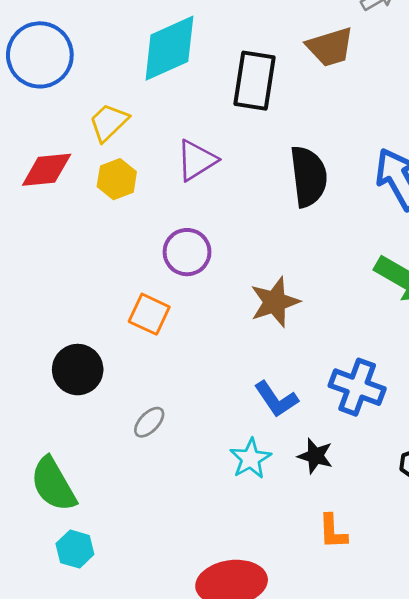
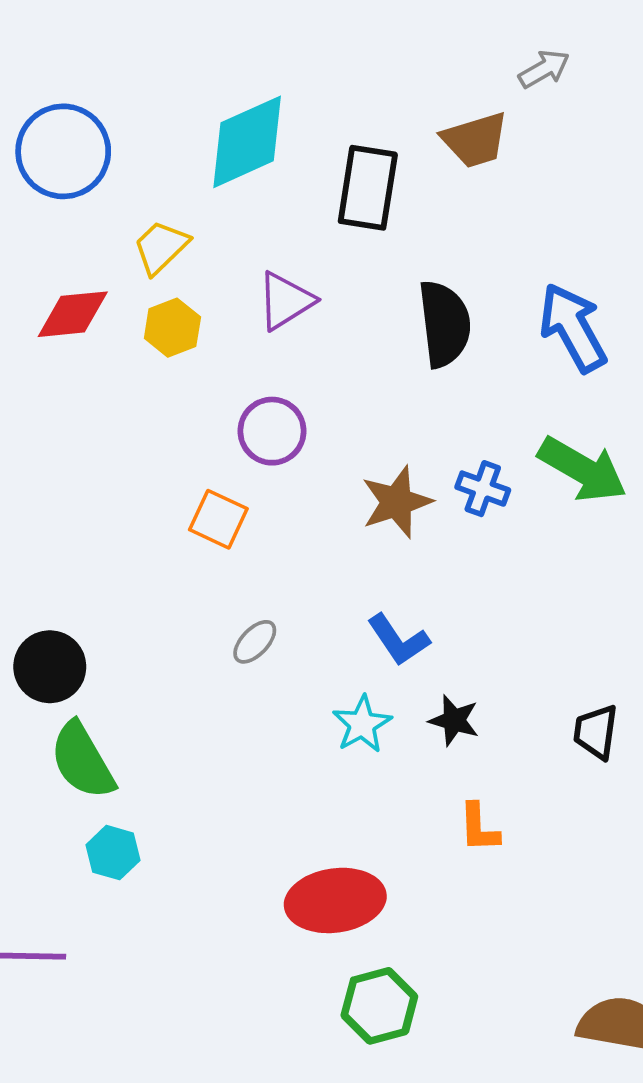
black circle: (78, 370) -> (50, 667), moved
blue cross: (357, 387) -> (483, 489), moved, size x0.7
gray ellipse: (149, 422) -> (255, 642), moved

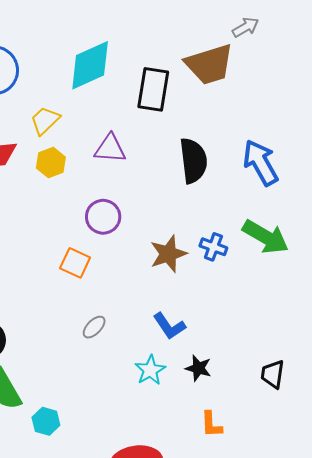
brown trapezoid: (475, 140) -> (209, 64), size x1.4
purple triangle: (285, 301) -> (110, 149), turned 36
cyan hexagon: (113, 853) -> (46, 421), moved

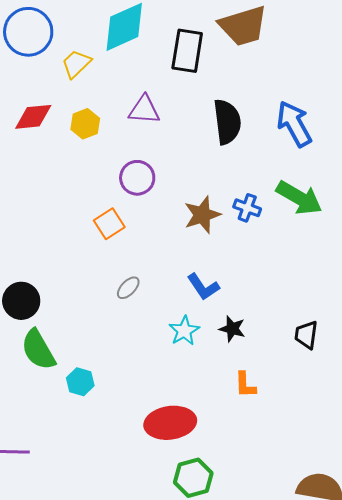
yellow trapezoid: (45, 120) -> (76, 64), moved
orange square: (75, 263) -> (109, 224), turned 32

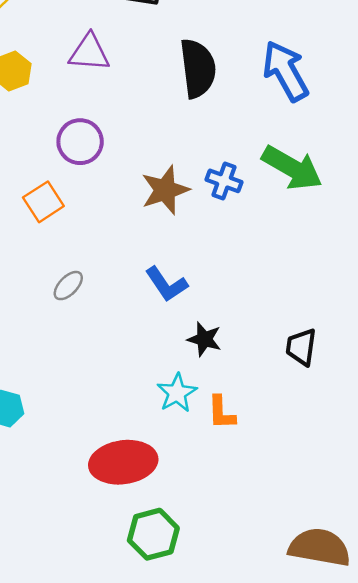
cyan star: (184, 331) -> (177, 393), moved

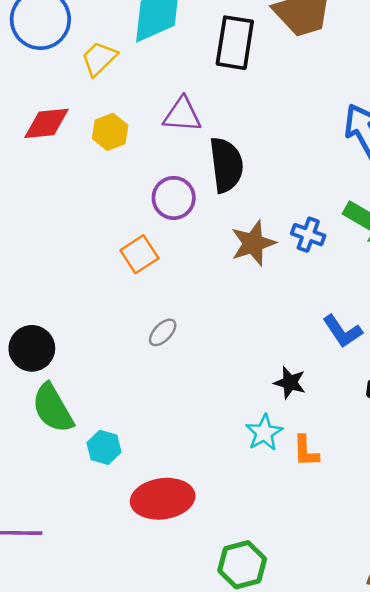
black semicircle: (198, 68) -> (226, 165), moved
blue L-shape: (166, 284) -> (342, 331), moved
red ellipse: (123, 462) -> (163, 499), moved

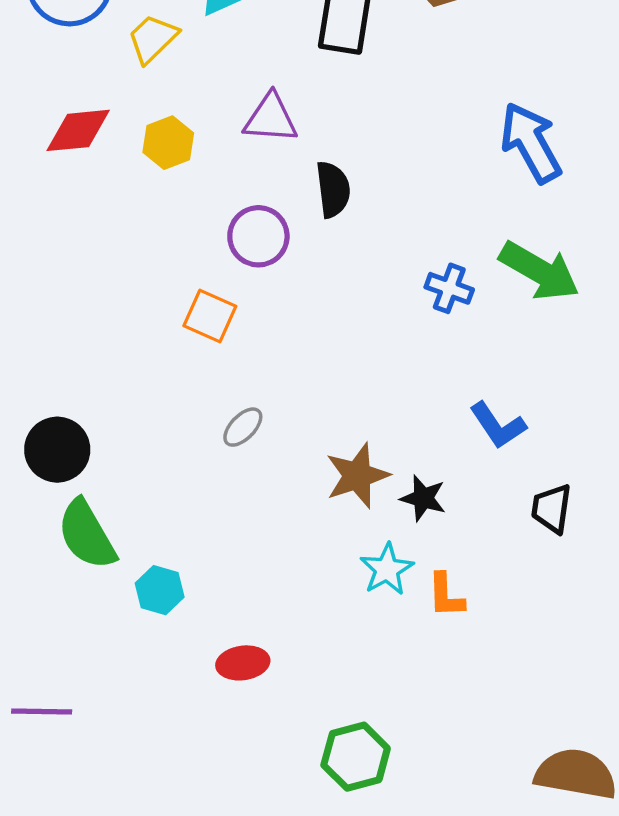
black semicircle: (226, 165) -> (333, 189), size x0.7
brown star: (253, 243) -> (357, 476), moved
orange square: (139, 254) -> (210, 316), turned -33
red ellipse: (163, 499) -> (243, 663), size x0.6

